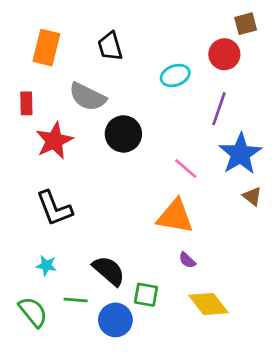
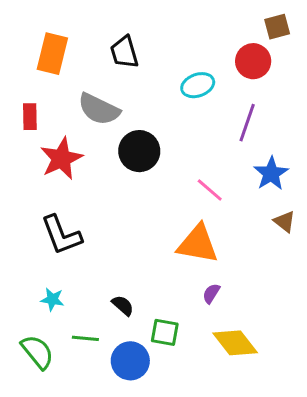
blue star: (240, 154) -> (271, 174), size x0.7
purple semicircle: (187, 260) -> (211, 293), turned 78
black semicircle: (109, 271) -> (123, 305), size x0.6

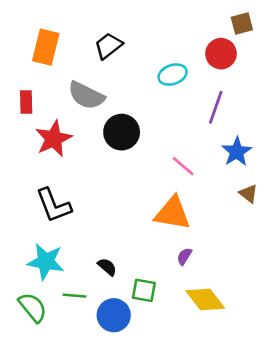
black trapezoid: (124, 52) -> (108, 46), turned 68
cyan star: (52, 299) -> (46, 262), size x1.8

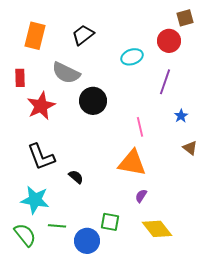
blue star: (237, 152) -> (181, 116), size x0.6
pink line: (183, 166) -> (140, 127), turned 36
black semicircle: (107, 267) -> (76, 177), moved

